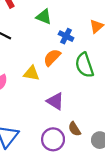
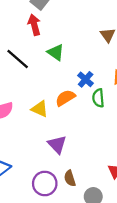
green triangle: (44, 17) -> (56, 52), moved
green semicircle: (84, 65) -> (98, 98), moved, size x0.7

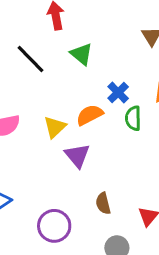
yellow triangle: (40, 109) -> (55, 127), turned 48
purple triangle: (57, 144) -> (77, 156), moved
brown semicircle: (70, 178) -> (103, 203), moved

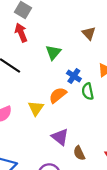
green triangle: (81, 54) -> (53, 52), moved, turned 42
purple triangle: (77, 156) -> (60, 137), moved

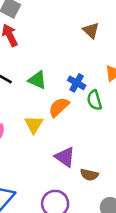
green triangle: (53, 52) -> (37, 80), moved, turned -42
brown semicircle: (79, 153) -> (89, 175), turned -48

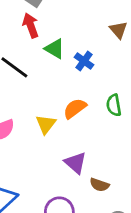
green triangle: (37, 80) -> (55, 49), moved
blue cross: (77, 83) -> (84, 61), moved

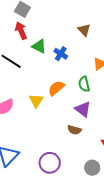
purple triangle: (75, 163) -> (83, 109), moved
brown semicircle: (99, 185) -> (74, 130), moved

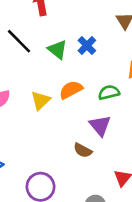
green triangle: (39, 46) -> (58, 49), moved
green semicircle: (84, 84) -> (109, 92), turned 77

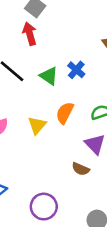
orange semicircle: (71, 90) -> (65, 113), turned -30

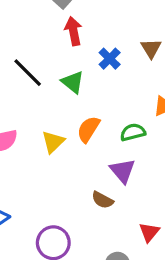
red arrow: (30, 34) -> (73, 31), moved
blue cross: (76, 70) -> (110, 59), moved

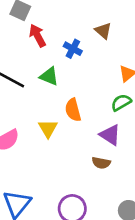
orange semicircle: (88, 129) -> (73, 110), turned -30
green semicircle: (133, 132) -> (121, 103), moved

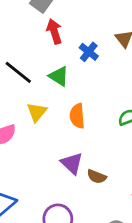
yellow triangle: (48, 128) -> (37, 112), moved
purple triangle: (110, 135) -> (72, 163), moved

